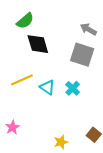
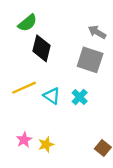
black diamond: (38, 44) -> (41, 48), turned 30
pink star: (12, 127) -> (24, 140), moved
yellow star: (61, 142) -> (46, 144), moved

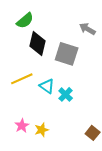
gray square: (90, 60) -> (67, 54), moved
cyan cross: (80, 97) -> (66, 94), moved

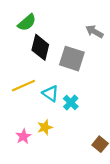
yellow star: (42, 130) -> (45, 127), moved

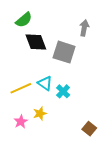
gray arrow: (94, 32) -> (84, 28), turned 70
black diamond: (40, 47) -> (36, 42), turned -35
yellow line: (23, 86) -> (21, 88), moved

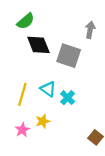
yellow line: (21, 88) -> (22, 94), turned -50

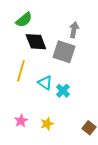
gray arrow: (90, 30) -> (74, 30), moved
yellow line: (22, 94) -> (21, 71), moved
yellow star: (43, 121) -> (47, 124), moved

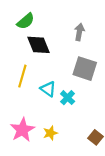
gray square: (64, 52) -> (85, 69), moved
pink star: (21, 121) -> (22, 130), size x1.6

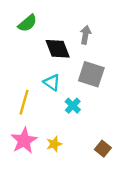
black diamond: (39, 45) -> (58, 49), moved
yellow line: (22, 76) -> (24, 102), moved
cyan triangle: (48, 89) -> (52, 82), moved

